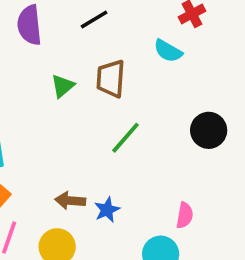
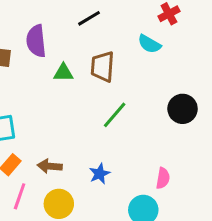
purple semicircle: (29, 25) -> (36, 41), moved
green triangle: (63, 86) -> (63, 73), turned 40
brown arrow: (70, 201) -> (50, 166), moved

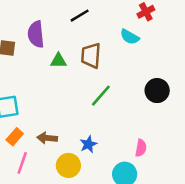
yellow circle: (59, 204) -> (68, 165), moved

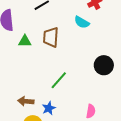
green line: (101, 96) -> (59, 80), moved
brown arrow: (47, 138) -> (26, 101), moved

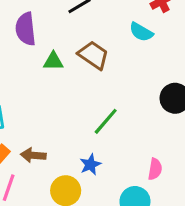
brown trapezoid: (51, 37) -> (93, 55), turned 120
brown arrow: (26, 101) -> (33, 155), moved

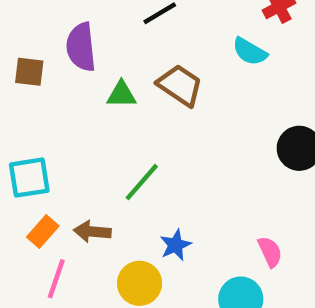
green line: (106, 121) -> (142, 182), moved
pink semicircle: (155, 169) -> (270, 252), turned -35

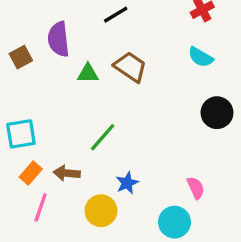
cyan semicircle: (250, 52) -> (201, 57), moved
brown square: (29, 72) -> (21, 57), turned -35

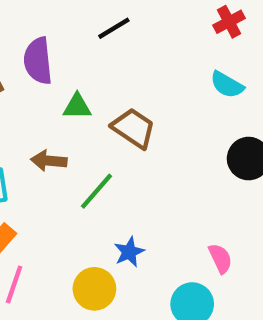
brown trapezoid: (130, 67) -> (134, 128), moved
brown arrow: (67, 173) -> (49, 161), moved

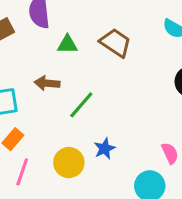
brown trapezoid: (134, 128) -> (116, 43), moved
yellow circle: (94, 289) -> (69, 163), moved

